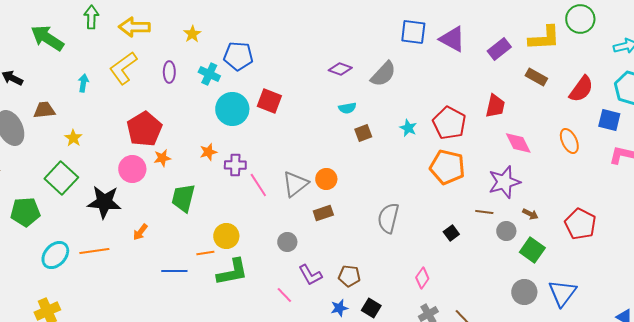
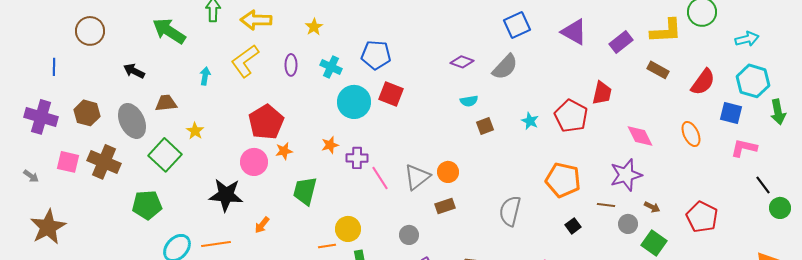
blue square: (413, 32) -> (517, 25), moved, turned -32
blue pentagon: (238, 56) -> (376, 55), moved
red trapezoid: (495, 106) -> (602, 93), moved
orange pentagon: (447, 167) -> (563, 180), moved
green square: (61, 178) -> (165, 155), moved

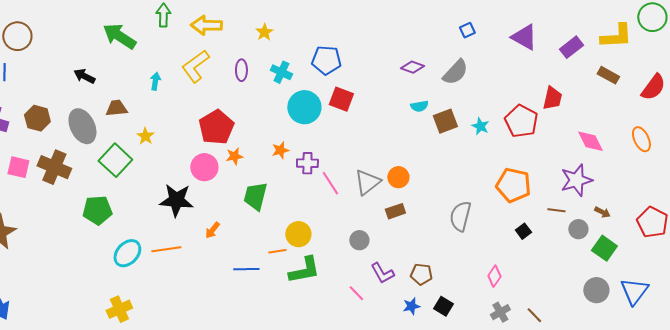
blue square: (517, 25) -> (467, 30), size x0.6
brown circle: (90, 31) -> (17, 36), moved
brown square: (485, 126) -> (445, 121), moved, size x1.4

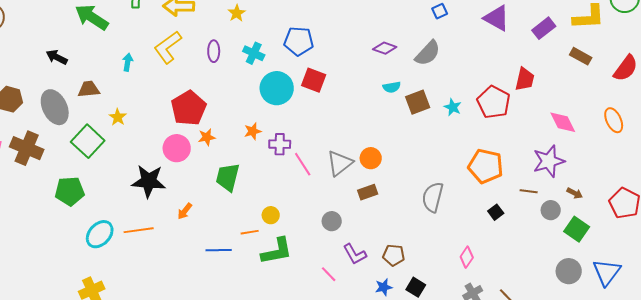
yellow circle: (298, 234) -> (271, 215), size x0.7

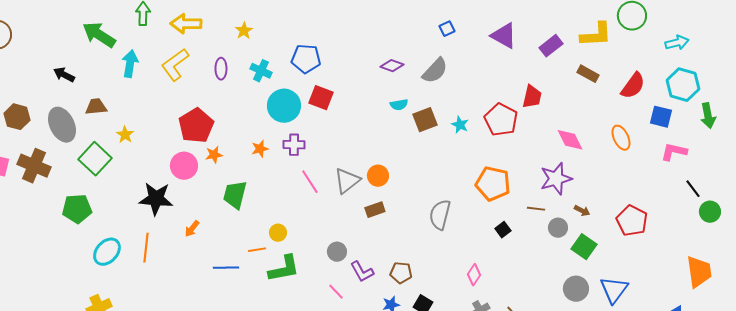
cyan arrow: (128, 62) -> (130, 64), moved, size x1.5
purple cross: (280, 144) -> (294, 145), moved
gray circle: (332, 221) -> (337, 252), moved
orange line: (139, 230) -> (146, 248), turned -76

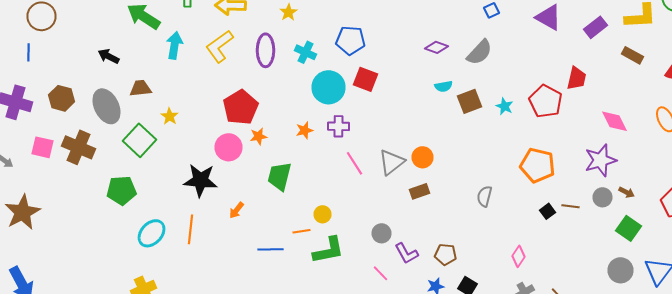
purple ellipse: (221, 69) -> (266, 50), size x1.5
brown line: (536, 209) -> (570, 206), moved
gray semicircle: (440, 215) -> (484, 196), size x0.7
gray circle: (558, 228) -> (602, 197), moved

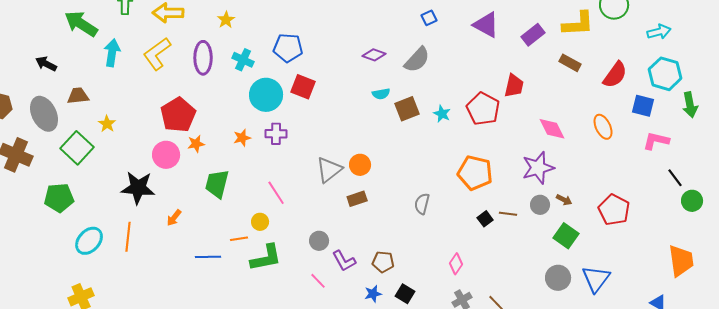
pink line: (354, 163) -> (276, 193), moved

